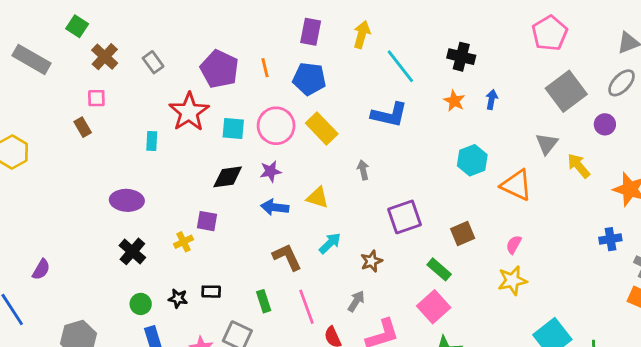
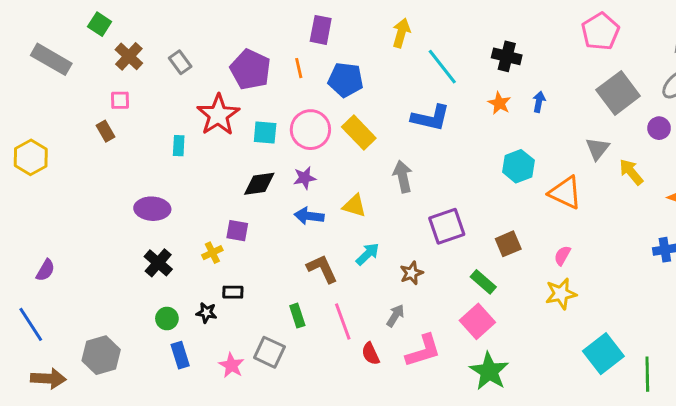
purple rectangle: (311, 32) -> (321, 30), moved
gray arrow: (363, 170) -> (403, 176), size x1.5
purple semicircle: (41, 269) -> (45, 270), moved
black rectangle: (211, 292) -> (233, 292), moved

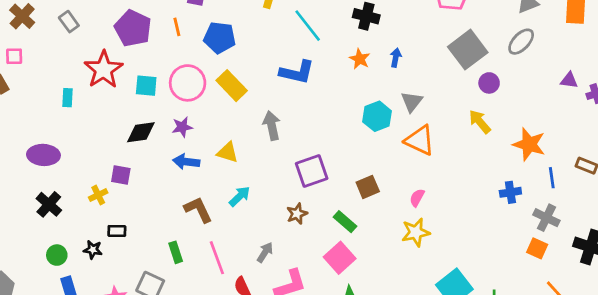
purple circle: (659, 128) -> (489, 83), moved
gray triangle: (598, 149) -> (412, 102), moved
brown star: (412, 273) -> (297, 214), moved

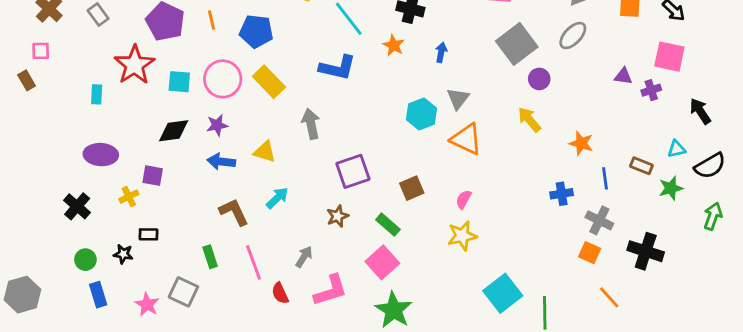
orange star: (360, 59) -> (394, 45), moved
orange star: (529, 144) -> (581, 143), size x0.7
purple ellipse: (43, 155) -> (101, 155), moved

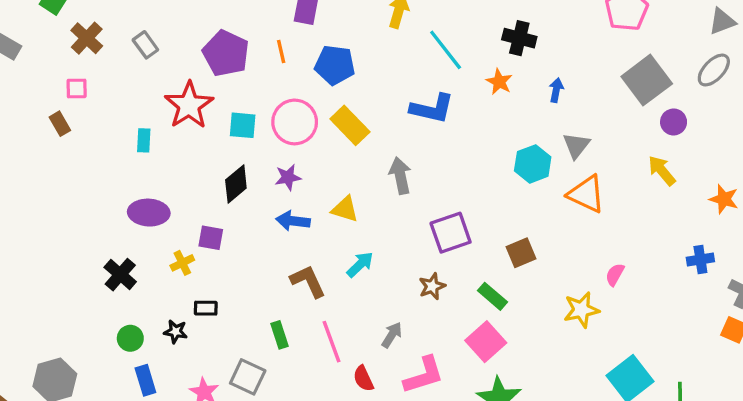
black diamond: (174, 131) -> (236, 184), turned -32
pink semicircle: (464, 199) -> (615, 275), moved

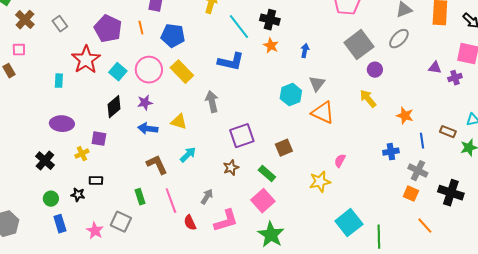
black cross: (519, 38) -> (270, 20), moved
cyan square: (243, 125) -> (118, 72), turned 36

